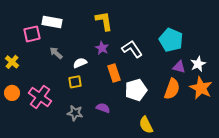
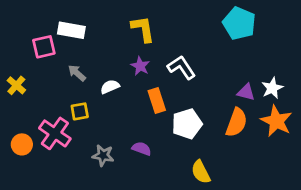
cyan pentagon: (171, 40) -> (239, 23), moved
yellow square: (75, 82) -> (80, 111), moved
orange circle: (12, 93) -> (22, 144), moved

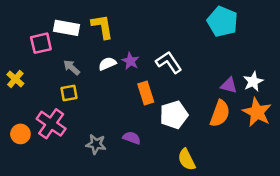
yellow L-shape: (143, 29) -> (102, 27), moved
white semicircle: (110, 87) -> (107, 64), moved
yellow square: (80, 111) -> (69, 93), moved

